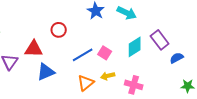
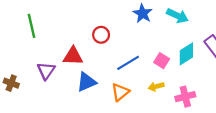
pink square: (105, 53) -> (162, 61), moved
orange triangle: (86, 83) -> (120, 92), moved
pink cross: (134, 85) -> (185, 97), turned -30

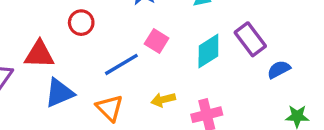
pink square: (162, 61) -> (157, 41), moved
orange triangle: (120, 92) -> (110, 108), turned -36

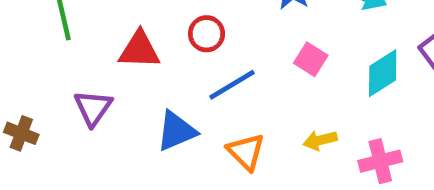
red triangle: (39, 54) -> (139, 50), moved
blue line: (121, 64) -> (232, 85), moved

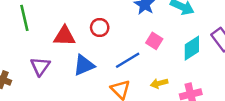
blue line: (232, 85) -> (128, 60), moved
blue triangle: (176, 131) -> (84, 65), moved

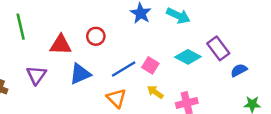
pink square: (154, 41) -> (150, 65), moved
cyan diamond: (192, 48) -> (188, 57), turned 60
yellow arrow: (159, 83) -> (155, 92), turned 49

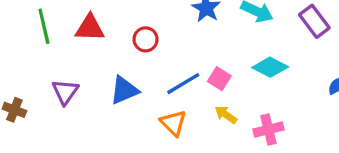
red triangle: (61, 45) -> (90, 28), moved
purple rectangle: (218, 48) -> (314, 21), moved

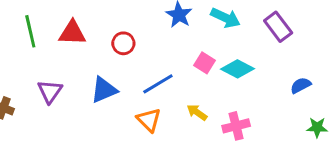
pink square: (219, 79) -> (204, 63), moved

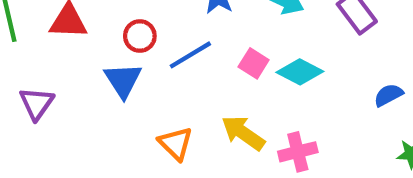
blue line: (158, 84) -> (190, 55), moved
blue triangle: (104, 90) -> (123, 80), moved, turned -40
yellow arrow: (197, 112) -> (243, 133), size x1.5

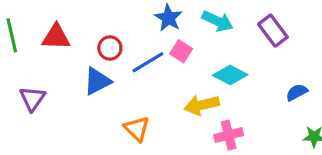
pink square: (254, 63) -> (181, 51), moved
blue triangle: (123, 80) -> (97, 81), turned 36
yellow arrow: (243, 133) -> (202, 105), moved, turned -48

